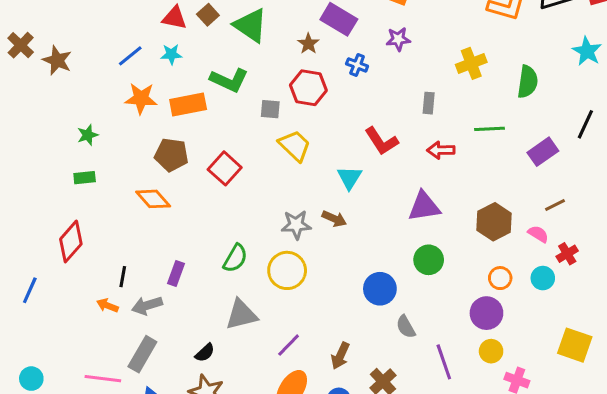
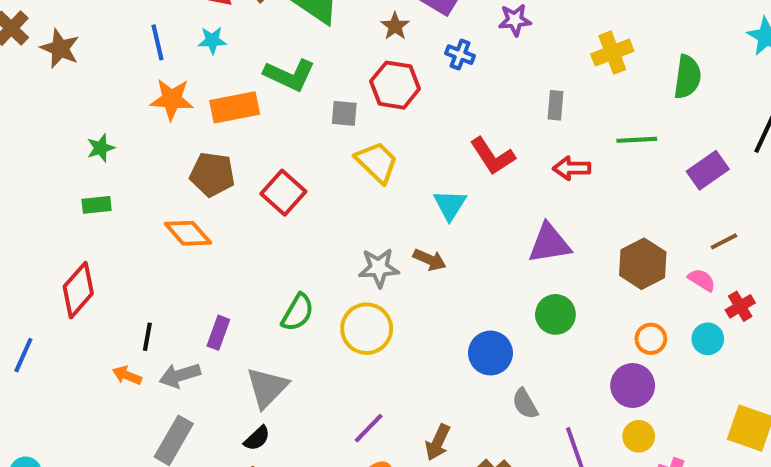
blue line: (130, 56) -> (157, 42), turned -64
gray triangle: (241, 315) -> (267, 388), moved, turned -32

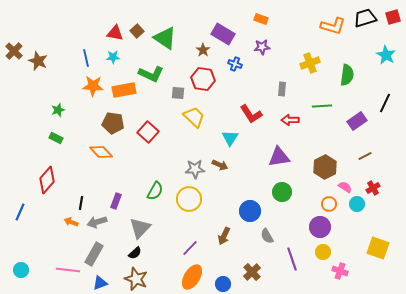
green rectangle: (97, 205) -> (56, 138), turned 32
pink semicircle: (702, 280) -> (345, 187), moved
brown arrow: (438, 442) -> (224, 236), moved

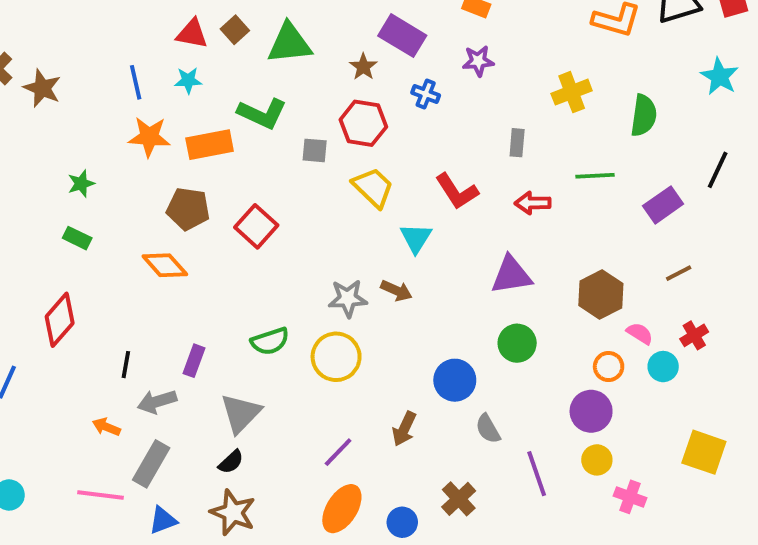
green triangle: (165, 38) -> (289, 43), turned -40
yellow trapezoid: (194, 117) -> (373, 187), moved
green semicircle: (155, 191) -> (270, 341), turned 42
orange arrow: (71, 222) -> (106, 427), moved

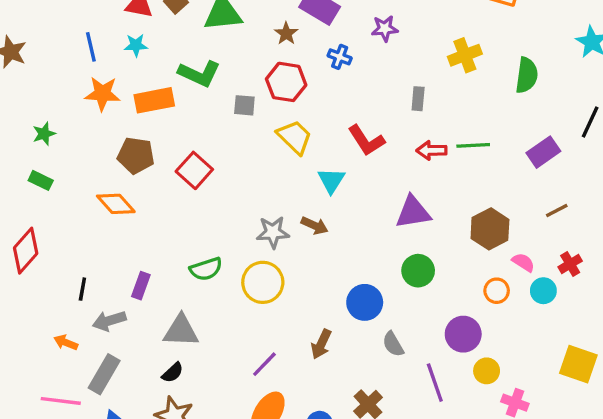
green line: (595, 176) -> (473, 145), moved
purple circle: (591, 411) -> (463, 334), moved
gray triangle: (241, 413) -> (181, 331), turned 48

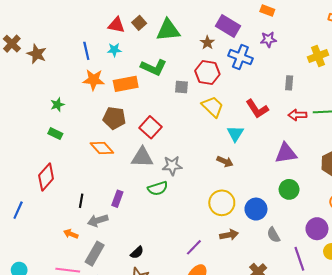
blue cross: (340, 57) -> (240, 57), size x1.6
gray star: (273, 232) -> (172, 166), moved
yellow circle: (263, 282) -> (222, 203), moved
gray triangle: (181, 331) -> (142, 157), moved
brown arrow: (321, 344) -> (229, 235), turned -126

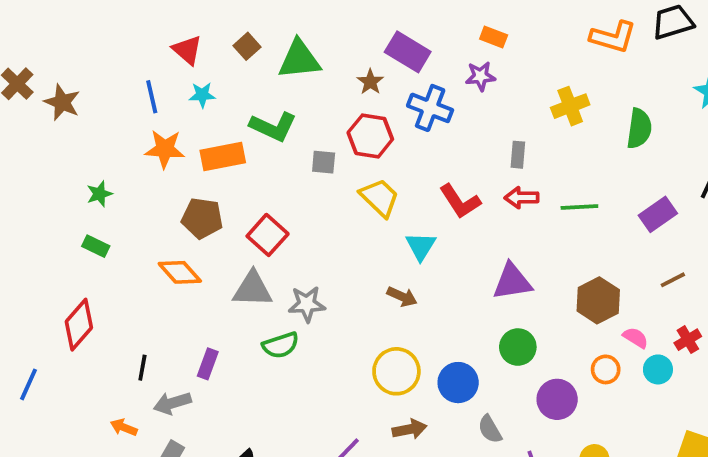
orange rectangle: (267, 10) -> (494, 37), moved
red triangle: (116, 25) -> (187, 50), moved, turned 30
red arrow: (297, 115) -> (522, 198), moved
purple circle: (317, 229) -> (557, 399), moved

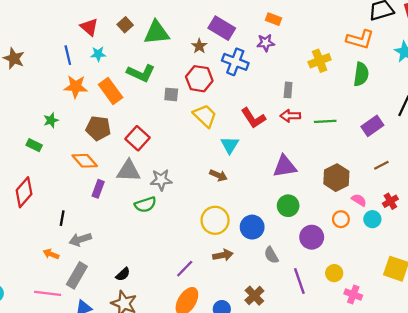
orange L-shape: (613, 37) -> (360, 39), moved
orange rectangle: (223, 157) -> (111, 91), turned 65
green star: (99, 194) -> (51, 120), moved
purple rectangle: (208, 364) -> (98, 189), moved

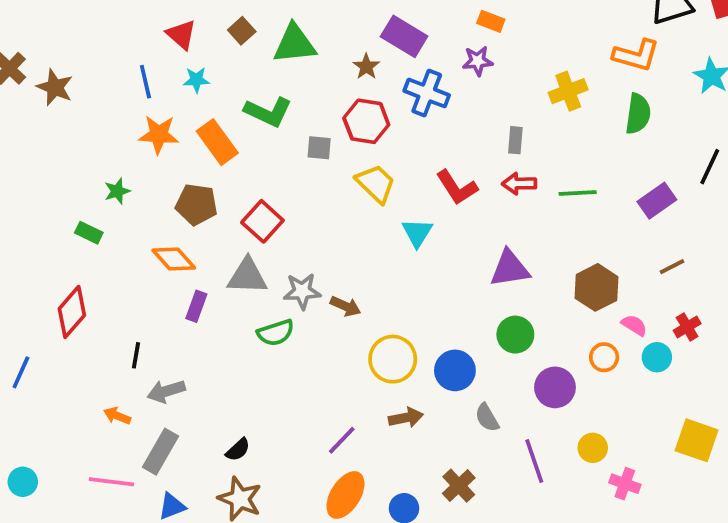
brown arrow: (218, 175) -> (346, 306), moved

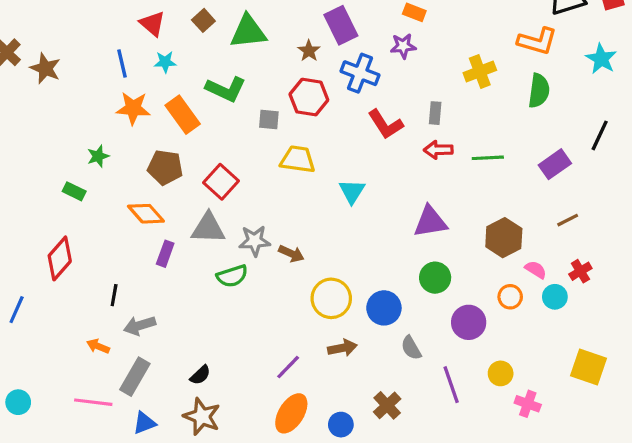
purple rectangle: (404, 36) -> (341, 25), turned 33
yellow trapezoid: (376, 184) -> (298, 159), moved, turned -36
red L-shape: (457, 187) -> (386, 124), moved

